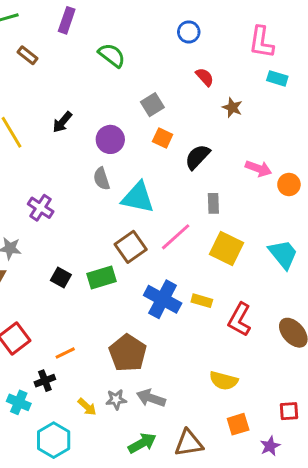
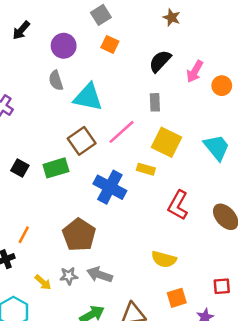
black semicircle: (197, 157) -> (160, 61), moved
pink arrow: (258, 169) -> (195, 71), turned 100
yellow rectangle: (202, 301) -> (146, 169), moved
orange line: (65, 353) -> (24, 235), turned -36

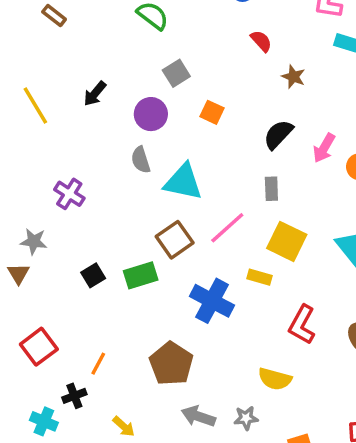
gray square: (101, 15) -> (176, 73), moved
black square: (20, 168) -> (93, 275), turned 30
yellow semicircle: (164, 259) -> (275, 379), moved
gray star: (69, 276) -> (246, 418), moved

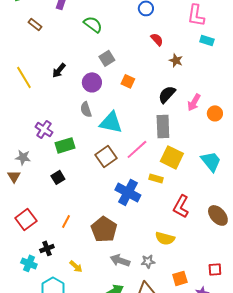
gray rectangle: (271, 189) -> (163, 126), size x1.6
green rectangle: (141, 275) -> (65, 145), moved
orange line: (98, 364) -> (66, 221), moved

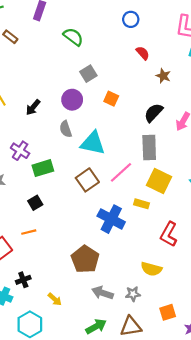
black arrow: (59, 70) -> (33, 107), moved
orange line: (66, 221) -> (29, 232), moved, turned 48

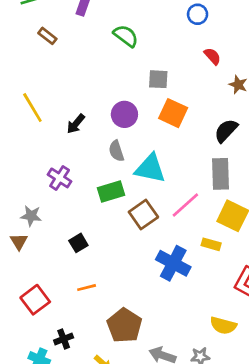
gray square: (88, 74) -> (158, 79), moved, turned 35
orange square: (111, 99) -> (173, 113), size x1.5
green rectangle: (43, 168) -> (111, 191), moved
orange line: (29, 232) -> (87, 288), moved
brown pentagon: (85, 259) -> (124, 325), moved

